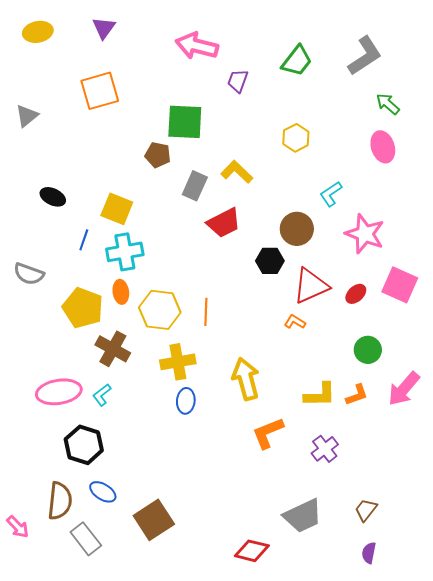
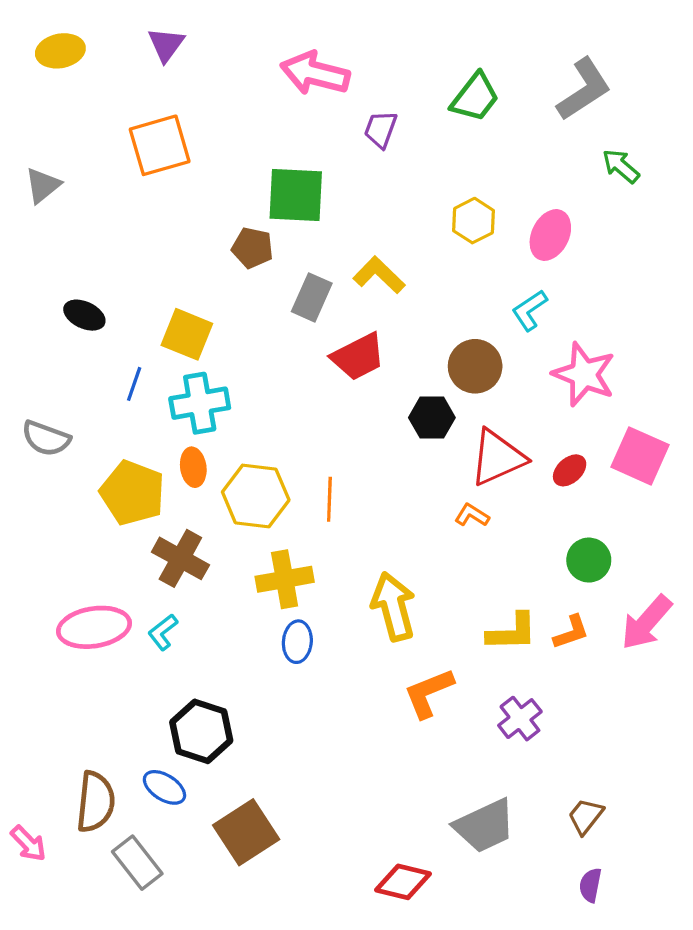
pink ellipse: (383, 147) -> (550, 235), moved, turned 44
black hexagon: (84, 445) -> (201, 731), moved

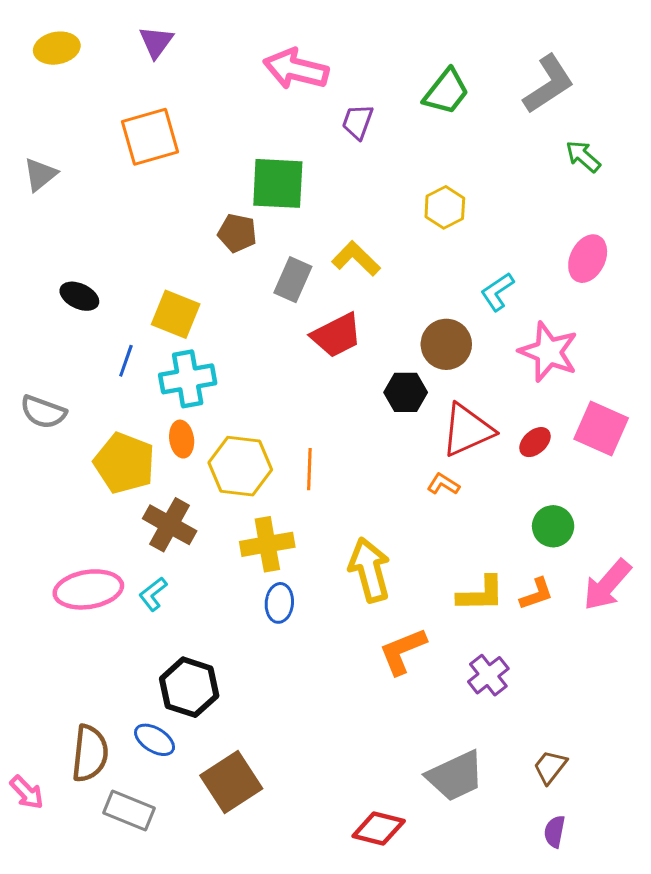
pink ellipse: (550, 235) -> (588, 259), moved
gray rectangle: (137, 863) -> (129, 810), turned -30

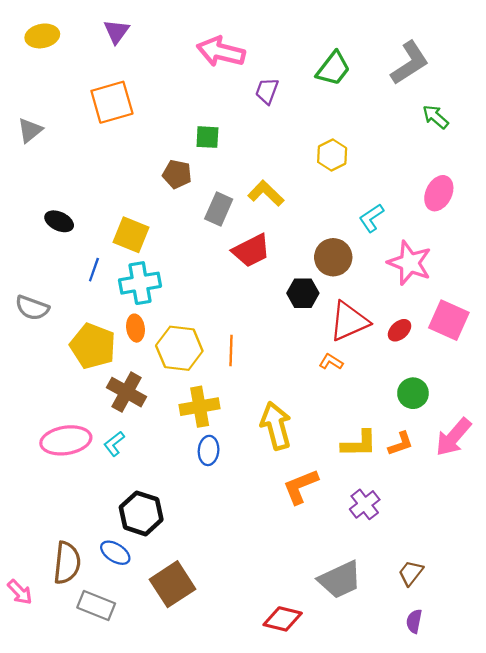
green square: (278, 183) -> (207, 137), size x0.6

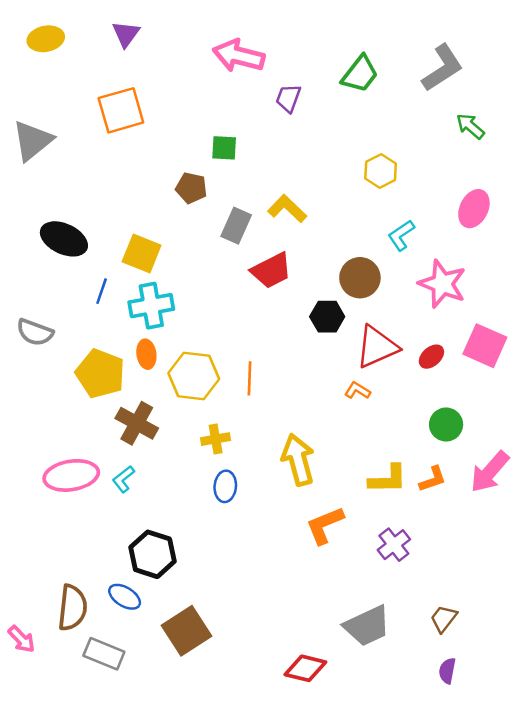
gray triangle: (30, 130) -> (32, 141), size x1.5
yellow hexagon: (332, 155) -> (381, 171), moved
black ellipse: (59, 221) -> (64, 239), size x1.5
yellow cross: (200, 407) -> (216, 439), size x0.7

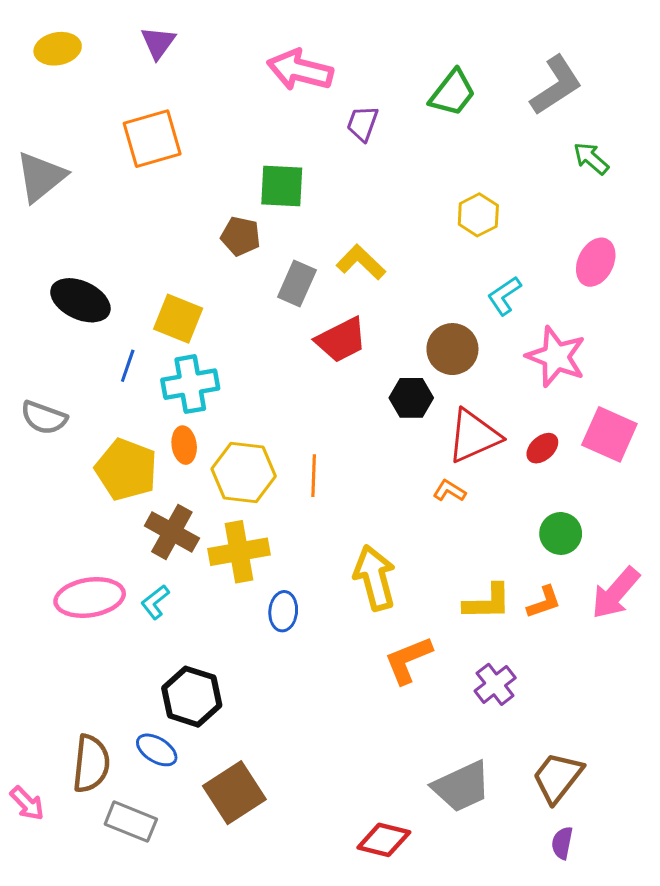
green square: (224, 148) -> (282, 186), size x1.4
yellow cross: (216, 439) -> (239, 552), moved, size x1.6
brown trapezoid: (444, 619) -> (558, 777), size x1.5

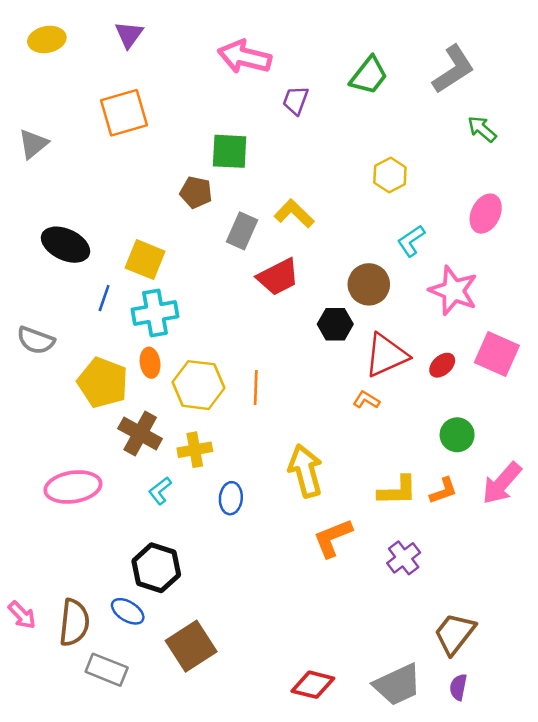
gray triangle: (41, 177) -> (33, 144), size x0.7
yellow cross: (239, 552) -> (195, 450), size x0.7
cyan L-shape: (155, 602) -> (160, 491), moved
gray trapezoid: (462, 787) -> (397, 685), moved
pink arrow: (27, 803) -> (22, 615), moved

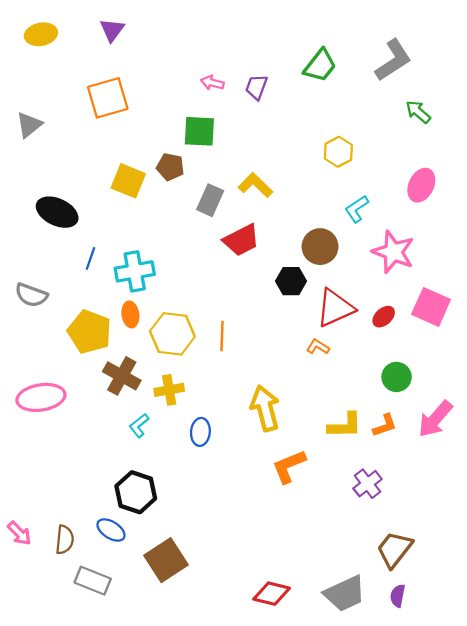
pink arrow: (245, 57) -> (212, 83), moved, size x0.5
yellow square: (145, 260) -> (128, 181), moved
pink ellipse: (73, 487) -> (41, 397), moved
purple cross: (404, 558) -> (367, 484), moved
brown semicircle: (74, 622) -> (65, 540), size x0.7

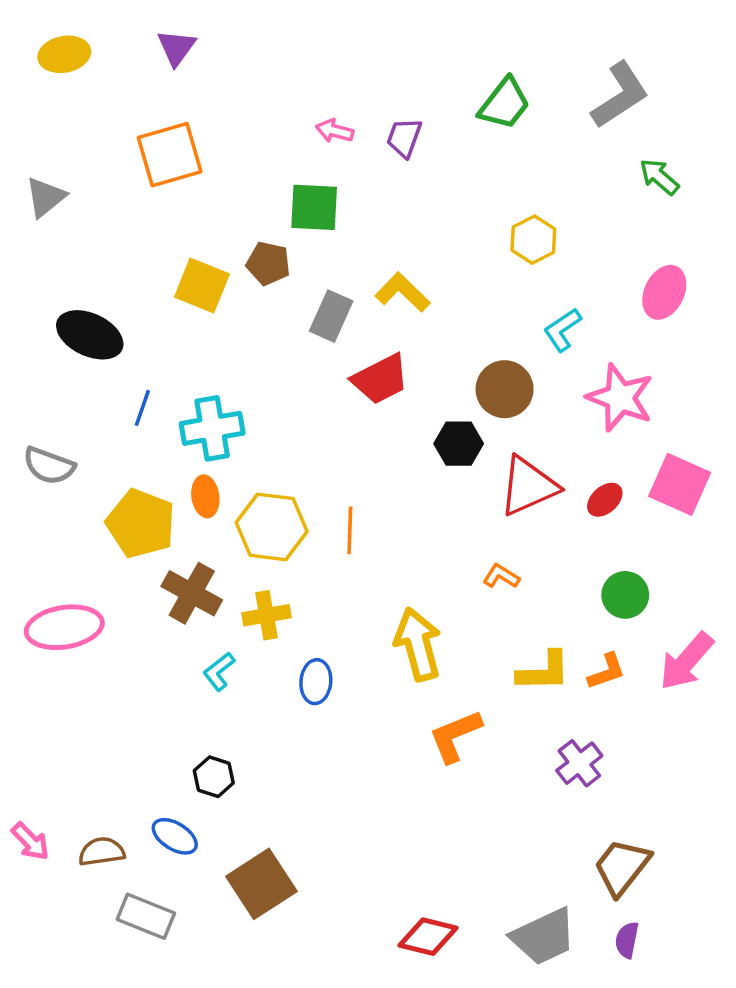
orange L-shape: (318, 347) -> (501, 576), moved
black hexagon: (136, 492) -> (214, 777), size x0.6
brown semicircle: (65, 540) -> (102, 852), turned -104

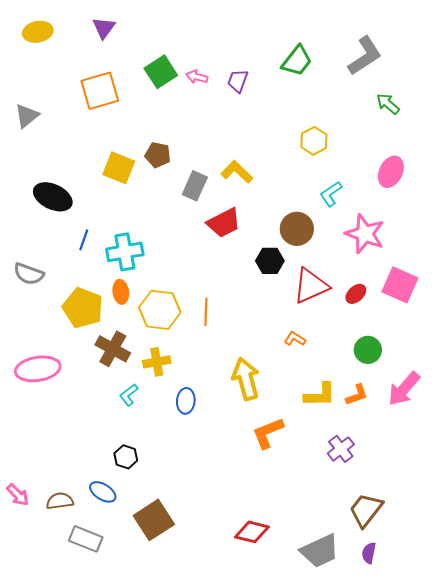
green square: (314, 207) -> (161, 72), moved, turned -36
red diamond: (428, 937) -> (252, 532), moved

